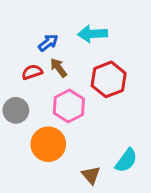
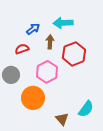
brown arrow: (59, 68) -> (50, 42), moved, turned 40

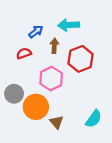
gray circle: (11, 75) -> (14, 94), moved
brown triangle: (62, 119) -> (57, 122), moved

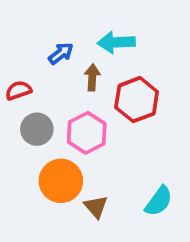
red semicircle: (24, 53) -> (18, 90), moved
gray circle: (14, 94) -> (37, 129), moved

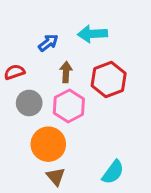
brown arrow: (92, 77) -> (66, 72), moved
cyan semicircle: (159, 201) -> (113, 172), moved
brown triangle: (96, 207) -> (56, 177), moved

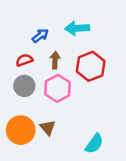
red semicircle: (14, 72) -> (24, 60), moved
orange circle: (48, 144) -> (21, 130), moved
brown triangle: (56, 177) -> (48, 128), moved

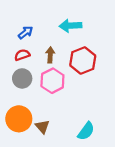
blue arrow: (40, 36) -> (26, 32), moved
brown triangle: (48, 128) -> (42, 127), moved

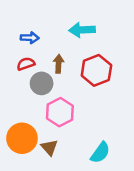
blue arrow: (26, 32) -> (30, 38), turned 40
gray circle: (22, 78) -> (42, 83), moved
pink hexagon: (52, 81) -> (60, 112), moved

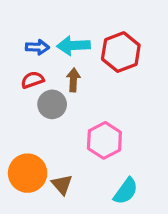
cyan arrow: (82, 30) -> (73, 45), moved
red hexagon: (96, 70) -> (121, 52), moved
pink hexagon: (60, 112) -> (104, 140), moved

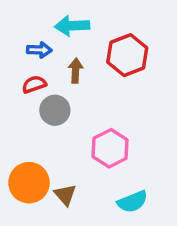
cyan arrow: (73, 45) -> (72, 26), moved
brown arrow: (73, 80) -> (76, 71), moved
cyan semicircle: (126, 191) -> (132, 202), turned 32

